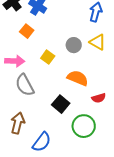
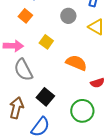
gray circle: (74, 45) -> (68, 16), moved
black square: (61, 104) -> (45, 97), moved

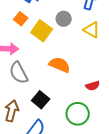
yellow square: (46, 42) -> (42, 31), moved, size x1.5
orange semicircle: (76, 63) -> (60, 65), moved

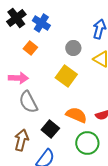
yellow square: (42, 31) -> (66, 76), moved
orange semicircle: (60, 65) -> (76, 115), moved

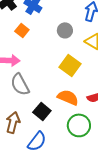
yellow square: (66, 76) -> (70, 65), moved

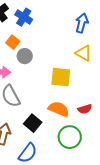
gray circle: (65, 30) -> (25, 56), moved
yellow square: (70, 65) -> (61, 77), turned -30

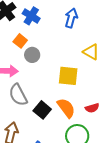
blue arrow: (82, 23) -> (71, 18), moved
orange semicircle: (59, 109) -> (66, 108), turned 30
black square: (33, 123) -> (42, 110), moved

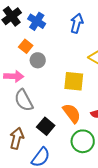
black square: (42, 110) -> (46, 126), moved

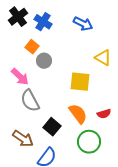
blue arrow: (77, 23) -> (83, 24), turned 102
pink arrow: (14, 76) -> (20, 77), turned 42
brown arrow: (17, 138) -> (23, 139), turned 110

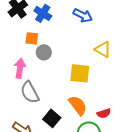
orange square: (32, 47) -> (32, 38), turned -32
pink arrow: (20, 77) -> (20, 68), turned -126
red semicircle: (104, 114) -> (104, 113), moved

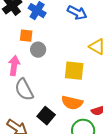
orange semicircle: (78, 105) -> (72, 103), turned 140

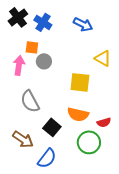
pink arrow: (14, 66) -> (19, 65), moved

